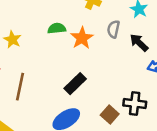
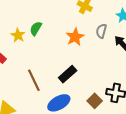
green semicircle: (57, 28) -> (36, 28), moved, turned -56
brown line: (20, 87) -> (34, 80), moved, turned -40

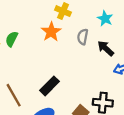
orange star: (75, 37) -> (51, 32), moved

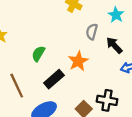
orange star: (51, 32) -> (78, 61), moved
green semicircle: (12, 39) -> (38, 54), moved

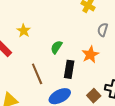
black rectangle: (54, 79) -> (69, 69), turned -42

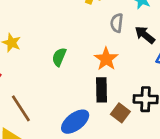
black rectangle: (69, 69) -> (102, 90), moved
brown line: (37, 74) -> (21, 108), moved

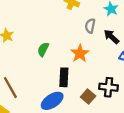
black rectangle: (102, 90) -> (64, 77), moved

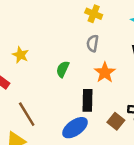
gray semicircle: (90, 26) -> (93, 43), moved

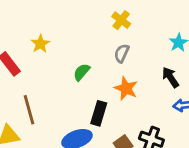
yellow cross: (94, 14) -> (121, 20), moved
orange star: (105, 72) -> (126, 88), turned -30

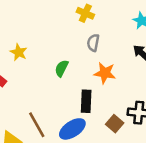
brown line: (29, 110) -> (37, 125), moved

